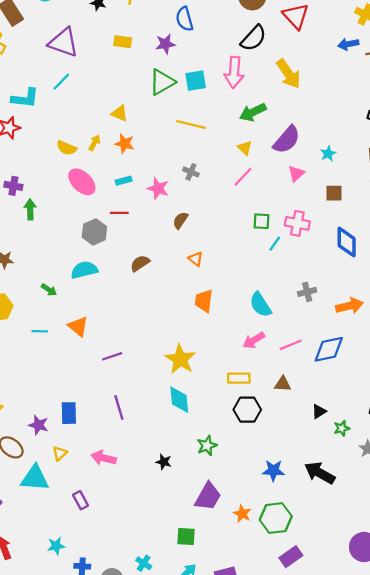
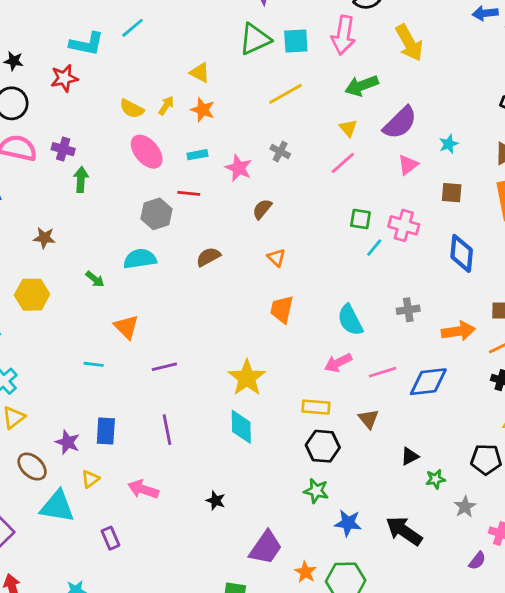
yellow line: (191, 124) -> (285, 94), turned -48
cyan line: (40, 331) -> (94, 364), moved
brown triangle: (283, 384) -> (369, 419), turned 42
green star: (207, 446) -> (316, 491), moved, turned 30

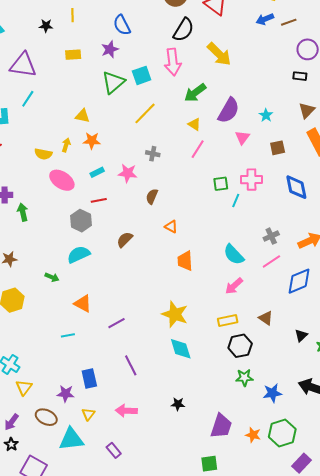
pink line: (383, 372) -> (271, 261), moved

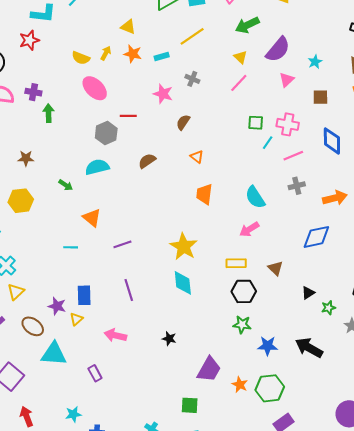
cyan rectangle: (97, 172) -> (162, 56), moved
pink line: (271, 261) -> (293, 156), moved
yellow triangle: (88, 414) -> (76, 319), moved

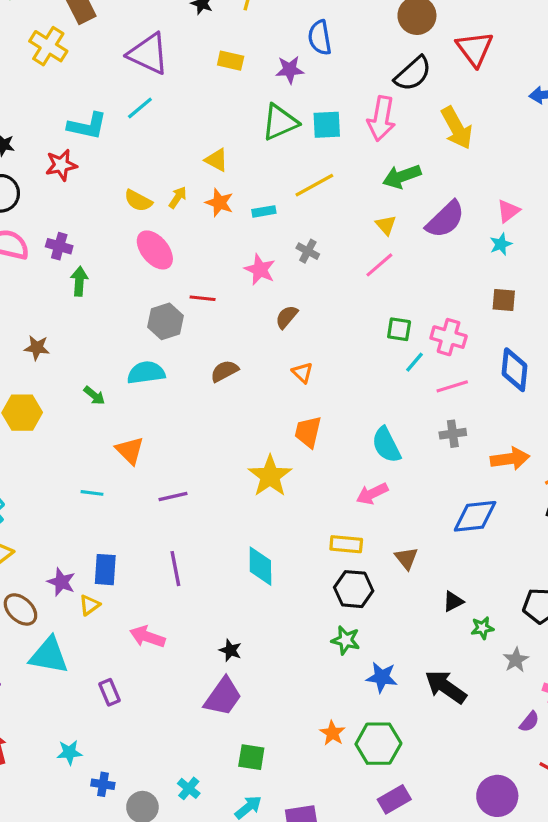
pink triangle: (287, 80) -> (508, 211), moved
yellow star: (184, 247) -> (270, 476), moved
purple trapezoid: (209, 369) -> (223, 697), moved

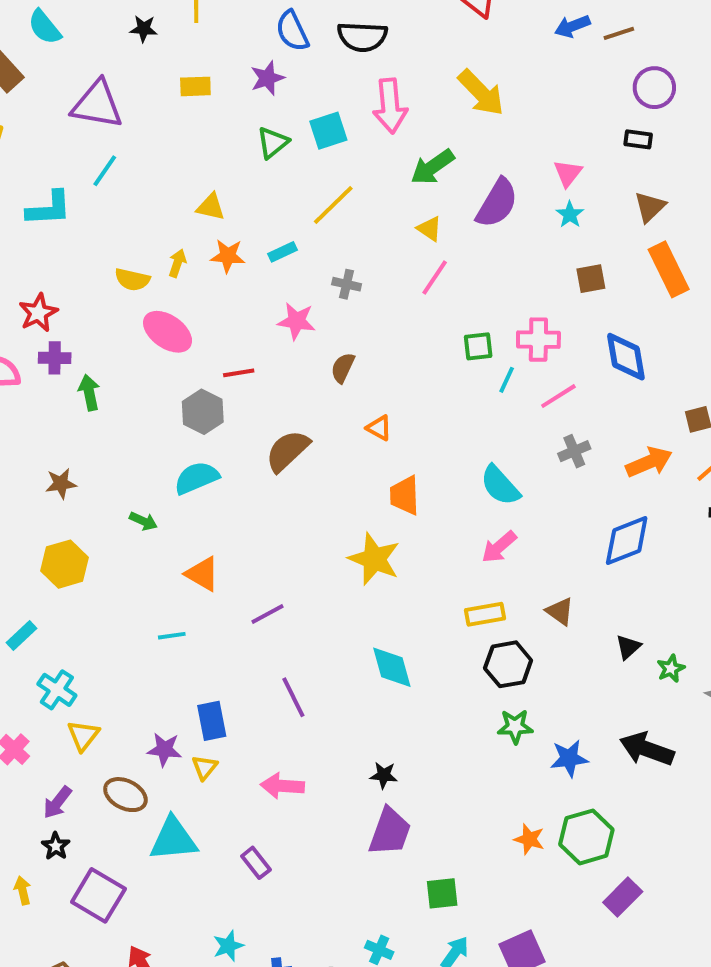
black semicircle: (413, 74) -> (362, 37), moved, turned 60
green triangle: (280, 122) -> (273, 143), size x0.7
red star: (61, 165) -> (38, 313), moved
brown semicircle: (224, 371) -> (288, 451), size x1.4

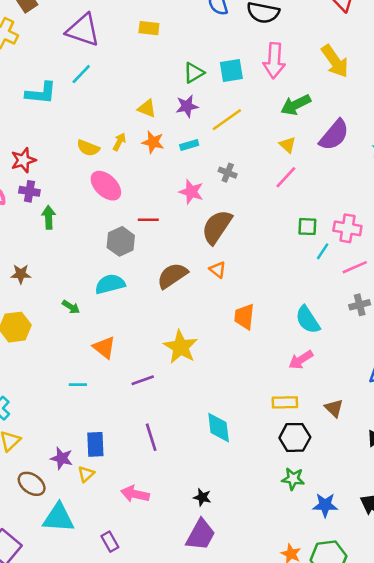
purple star: (267, 78) -> (187, 106), moved
brown semicircle: (343, 368) -> (217, 227), size x1.8
orange triangle: (379, 428) -> (218, 270), moved
yellow star: (374, 559) -> (181, 347), moved

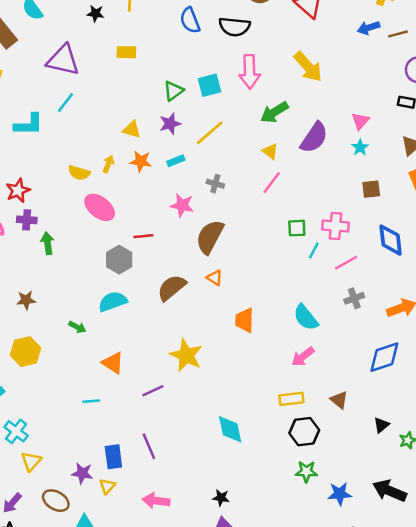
purple line: (151, 437) -> (149, 446), moved

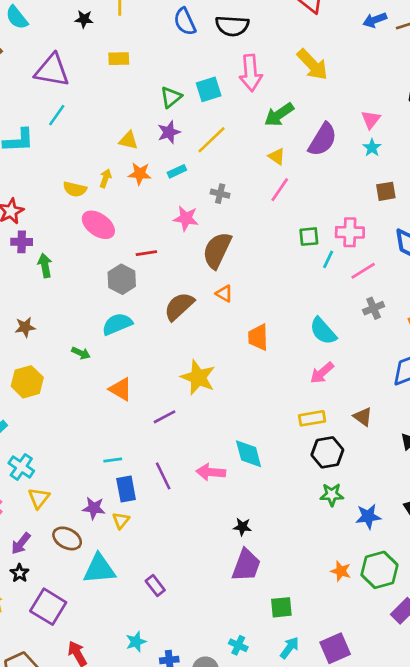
cyan line: (91, 401) -> (113, 460), moved
pink arrow: (156, 501) -> (211, 472), moved

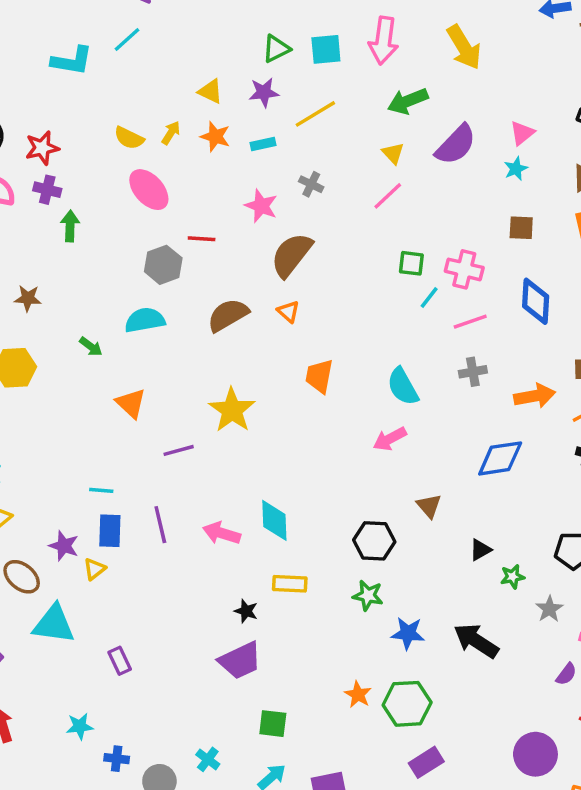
yellow rectangle: (312, 418) -> (290, 584), moved
purple trapezoid: (246, 565) -> (240, 661), turned 32

